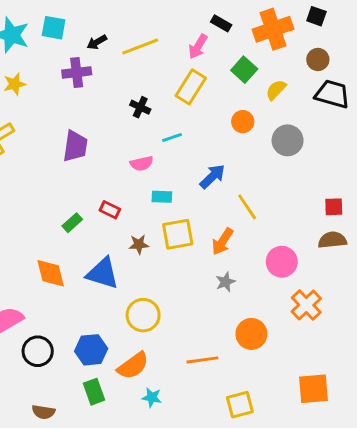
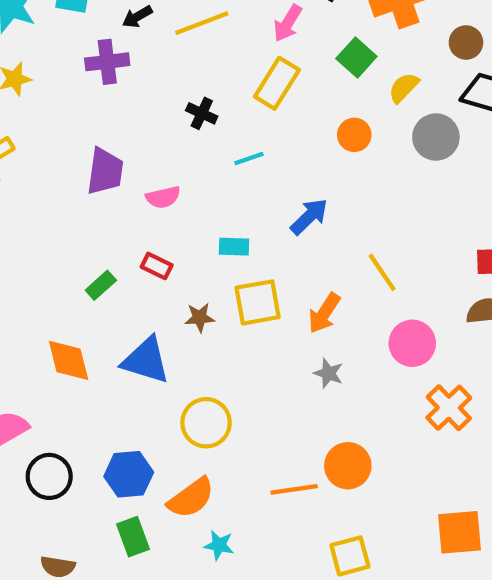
gray circle: (288, 140) -> (436, 137), moved
pink semicircle: (142, 163) -> (163, 197), moved
yellow line: (247, 207) -> (382, 272), moved
gray star: (225, 282) -> (328, 373), turned -30
orange circle: (251, 334) -> (348, 466), moved

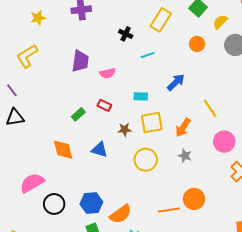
blue triangle: (146, 360) -> (99, 150), size x0.7
yellow circle: (206, 423) -> (146, 160), moved

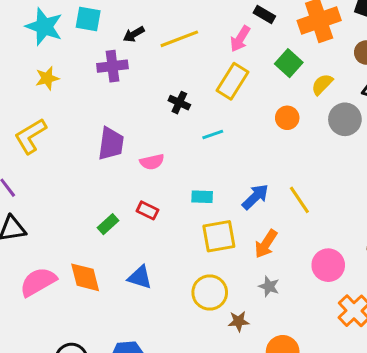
blue arrow: (176, 82) -> (255, 197), moved
yellow line: (210, 108) -> (299, 200), moved
brown star: (125, 130) -> (239, 321), moved
pink semicircle: (32, 183) -> (38, 282), moved

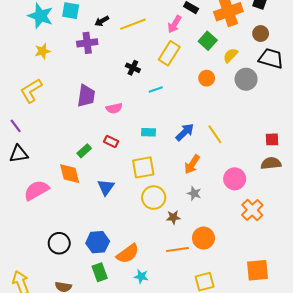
yellow square: (219, 236) -> (143, 167), moved
orange diamond: (85, 277) -> (70, 174), moved
blue triangle: (140, 277) -> (106, 187), turned 48

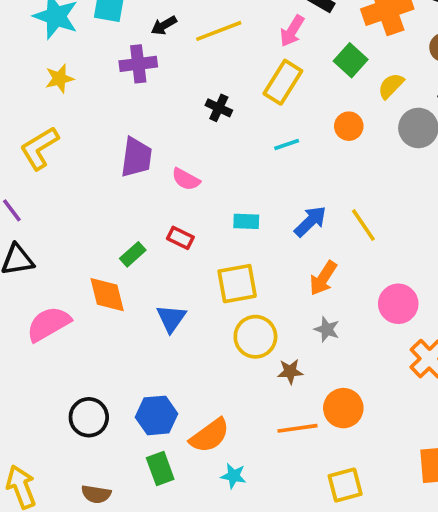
cyan line: (156, 90) -> (287, 144), moved
pink semicircle: (114, 108) -> (186, 179), turned 42

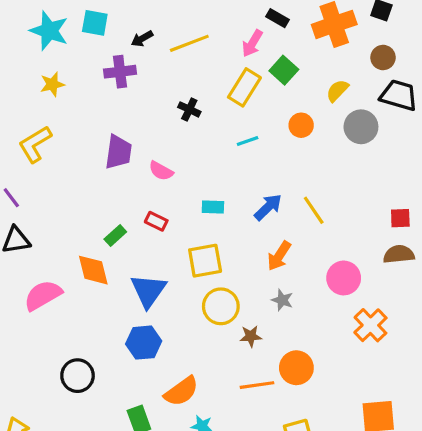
green square: (351, 60) -> (284, 70), moved
blue triangle: (171, 318) -> (148, 291), size x1.4
blue hexagon: (157, 415) -> (144, 343), moved

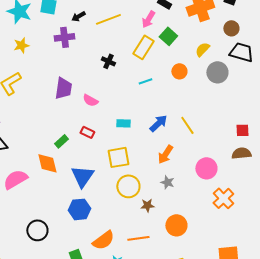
orange line: (257, 385) -> (138, 238), moved

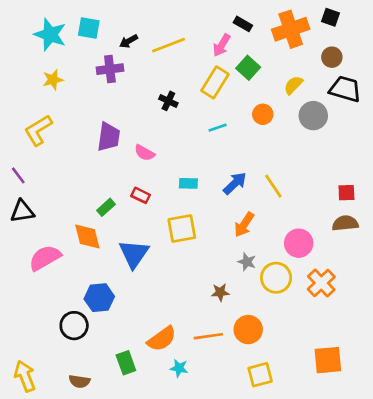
yellow circle: (128, 186) -> (276, 278), moved
blue hexagon: (79, 209) -> (99, 298), moved
orange circle: (176, 225) -> (248, 330), moved

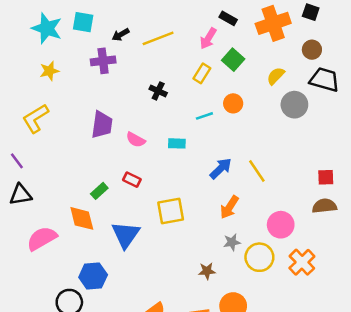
yellow rectangle: (215, 82) -> (202, 73), size x0.7
orange circle: (263, 114) -> (233, 103), moved
cyan rectangle: (188, 183) -> (177, 143), moved
gray star: (247, 262) -> (232, 242), turned -30

